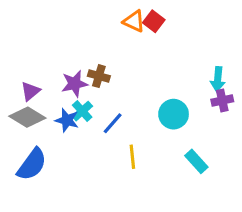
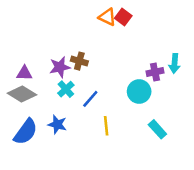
purple triangle: (30, 91) -> (24, 73), turned 42
purple cross: (222, 100) -> (155, 72), moved
blue star: (67, 120) -> (57, 124), moved

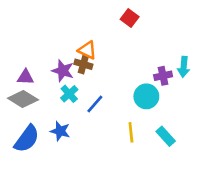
orange triangle: (107, 17) -> (87, 50), moved
purple star: (60, 67) -> (63, 71), turned 30
yellow line: (106, 126) -> (131, 132), moved

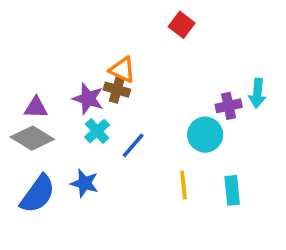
cyan rectangle: (166, 136) -> (232, 190), turned 36

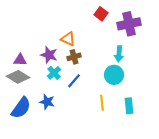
brown cross: (117, 90) -> (74, 57), moved, turned -32
cyan arrow: (257, 93) -> (119, 54), moved
purple cross: (229, 106) -> (129, 24), moved, size x1.6

